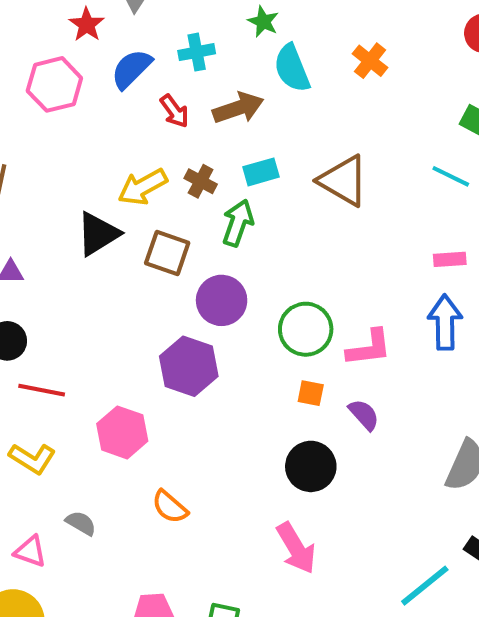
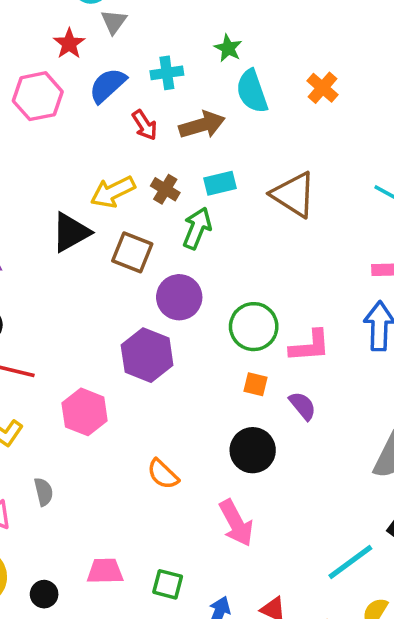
orange semicircle: (170, 507) -> (163, 474), moved
gray semicircle: (81, 523) -> (44, 492), turned 44

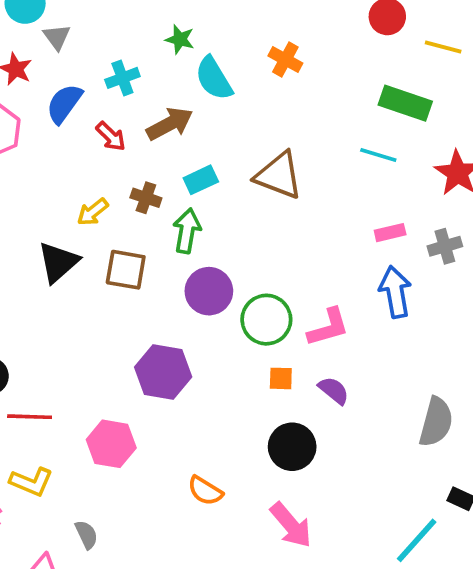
yellow arrow: (113, 192) -> (93, 212), size x0.7
purple circle: (179, 297) -> (209, 291), moved

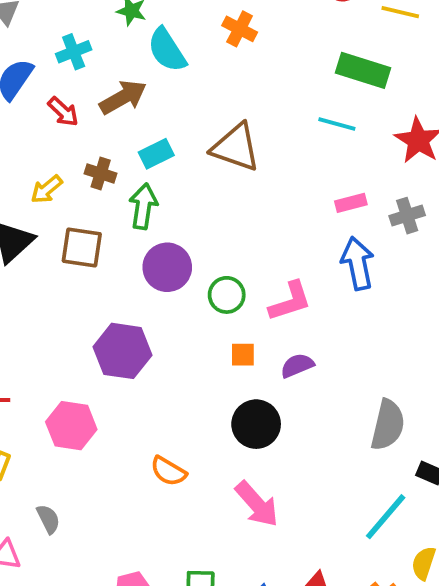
green circle: (266, 320) -> (227, 295), size x0.7
purple semicircle: (334, 390) -> (297, 366), turned -60
gray semicircle: (436, 422) -> (388, 425), moved

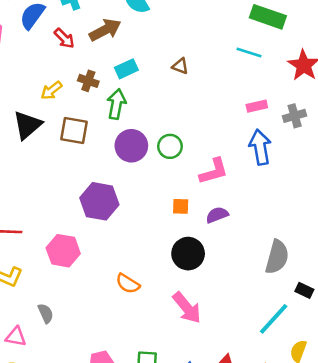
brown triangle: (236, 147) -> (180, 66), size x0.5
green circle: (227, 295) -> (170, 146), moved

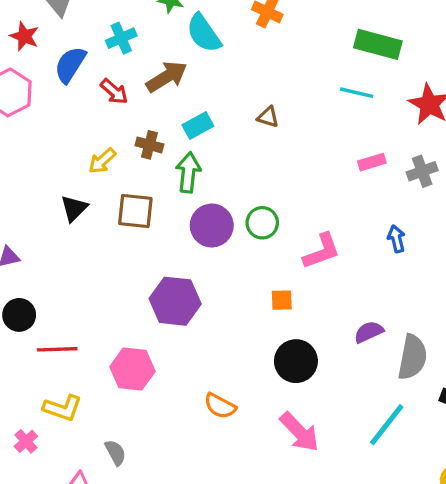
black triangle: (27, 125) -> (74, 208), size x0.7
blue arrow: (260, 147) -> (396, 239), moved, size x0.6
purple semicircle: (217, 215) -> (369, 332), moved
cyan line: (274, 319) -> (387, 425), moved

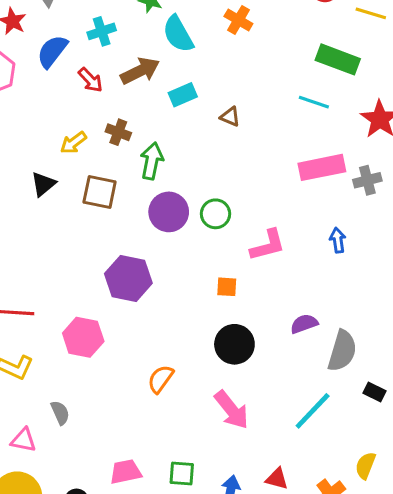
cyan rectangle: (198, 125) -> (183, 95), moved
pink rectangle: (372, 162) -> (322, 167), size x1.8
orange semicircle: (220, 406) -> (161, 379), turned 92

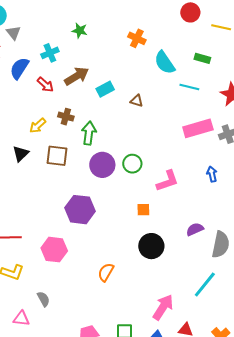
cyan semicircle: (178, 34) -> (165, 63), moved
green rectangle: (338, 59) -> (202, 58), size x0.6
pink arrow: (232, 410) -> (163, 307), moved, turned -104

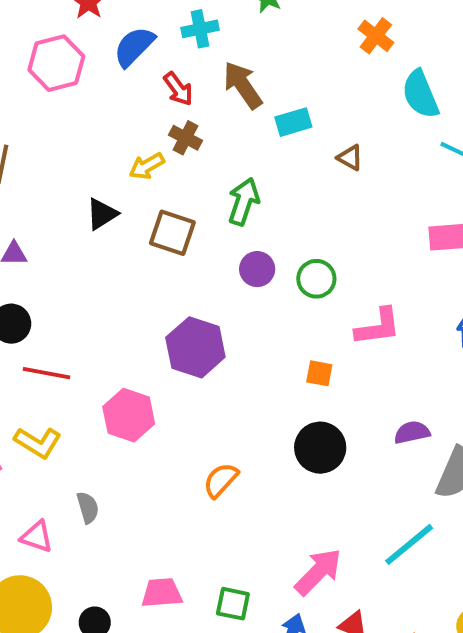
brown arrow: (77, 76) -> (243, 85), turned -105
brown cross: (66, 117) -> (186, 138), moved
purple circle: (102, 165) -> (257, 269), size x0.7

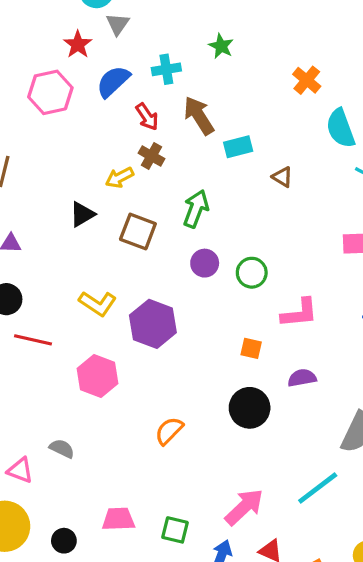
purple semicircle: (412, 432) -> (302, 378), moved
yellow L-shape: (38, 442) -> (98, 303), moved
gray semicircle: (88, 507) -> (62, 449), turned -50

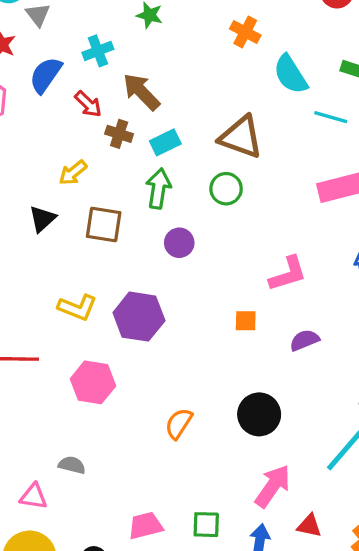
cyan rectangle: (238, 147) -> (165, 142), moved
brown cross: (151, 156) -> (119, 134), moved
brown triangle: (282, 177) -> (241, 137), size x2.0
green circle: (252, 273) -> (226, 189), moved
black circle: (250, 408) -> (259, 414), moved

